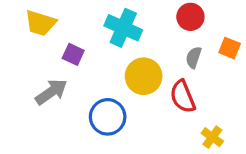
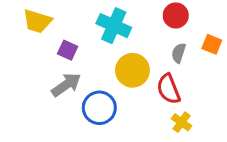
gray arrow: (51, 92) -> (66, 85), moved
yellow cross: (212, 137) -> (182, 122), moved

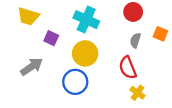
yellow circle: (132, 70) -> (85, 53), moved
gray arrow: (66, 85) -> (32, 67), moved

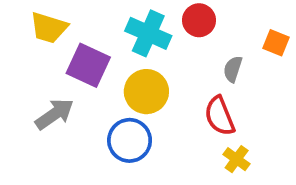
red circle: (133, 12) -> (199, 20), moved
orange square: (160, 34) -> (276, 43), moved
purple square: (51, 38) -> (88, 65), size x1.6

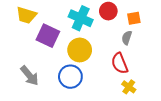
orange square: (276, 43) -> (134, 18), moved, turned -32
gray arrow: (54, 114) -> (29, 76), moved, turned 85

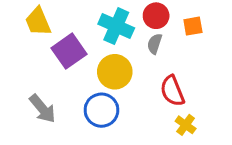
yellow trapezoid: (26, 15) -> (38, 22), turned 50
purple square: (48, 36) -> (69, 51), turned 30
gray semicircle: (127, 38) -> (155, 44), moved

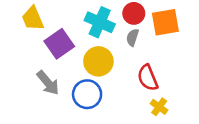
orange square: (193, 26) -> (165, 22), size x1.6
gray arrow: (42, 109) -> (48, 83), moved

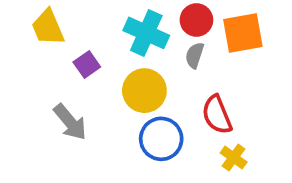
purple square: (59, 44) -> (87, 65), size x0.6
blue circle: (87, 94) -> (161, 139), moved

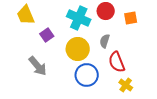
orange square: (243, 33) -> (131, 18), size x0.6
gray semicircle: (195, 55) -> (105, 41), moved

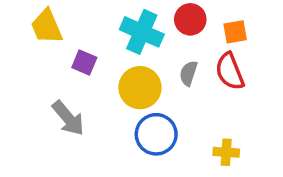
purple square: (47, 35) -> (84, 62), turned -32
red semicircle: (117, 62) -> (230, 71), moved
yellow cross: (126, 85) -> (226, 152), turned -32

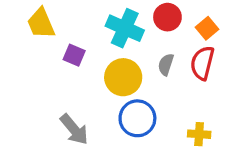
orange square: (235, 32) -> (207, 28), turned -30
red semicircle: (230, 71) -> (202, 63), turned 36
gray arrow: (68, 118) -> (74, 129), moved

